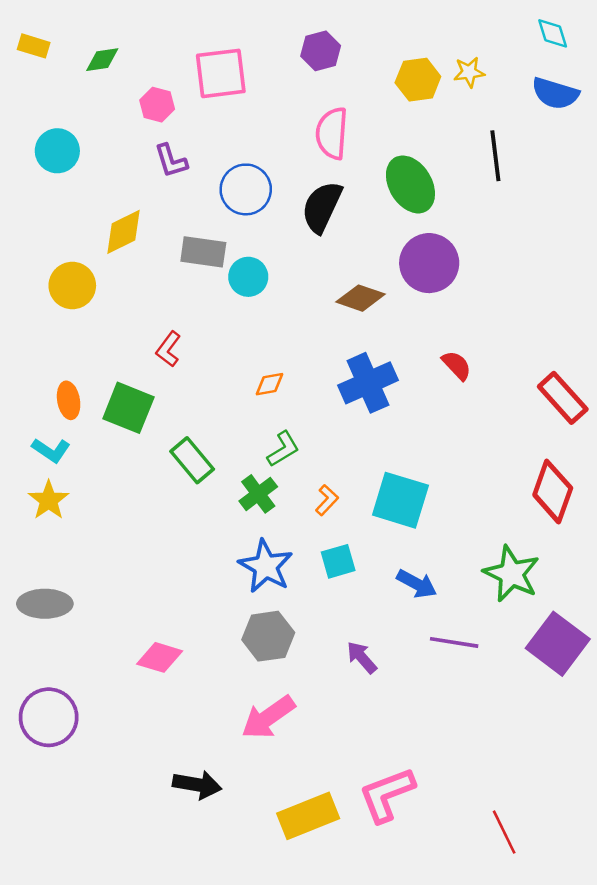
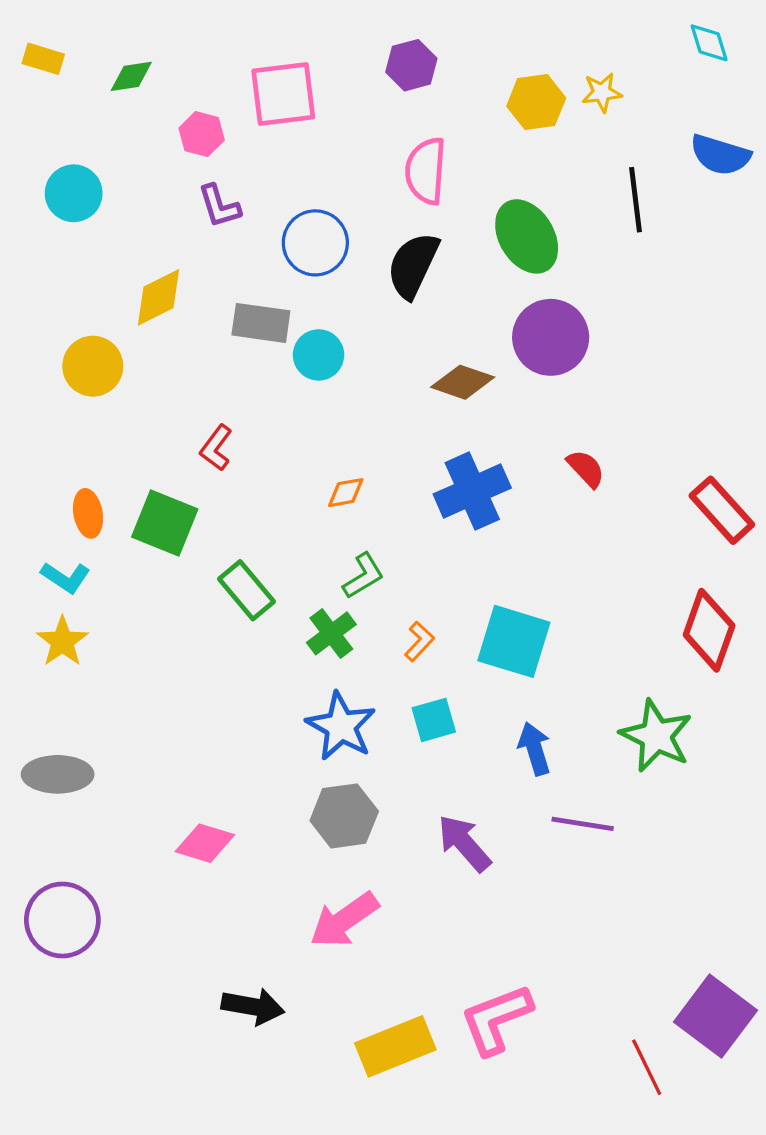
blue semicircle: (555, 93) -> (720, 155), moved
blue arrow: (417, 584) -> (535, 749), turned -135
purple square: (558, 644) -> (715, 1016), moved
purple arrow: (362, 657) -> (464, 843), size x1.4

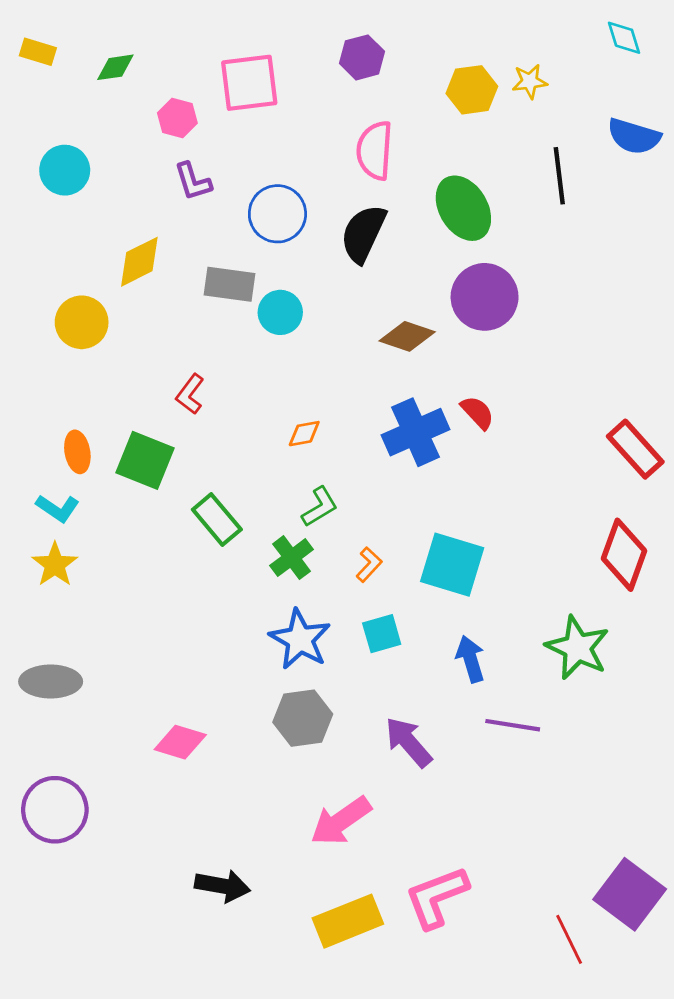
red semicircle: (586, 469) -> (477, 412), moved
pink arrow: (344, 920) -> (341, 821), moved

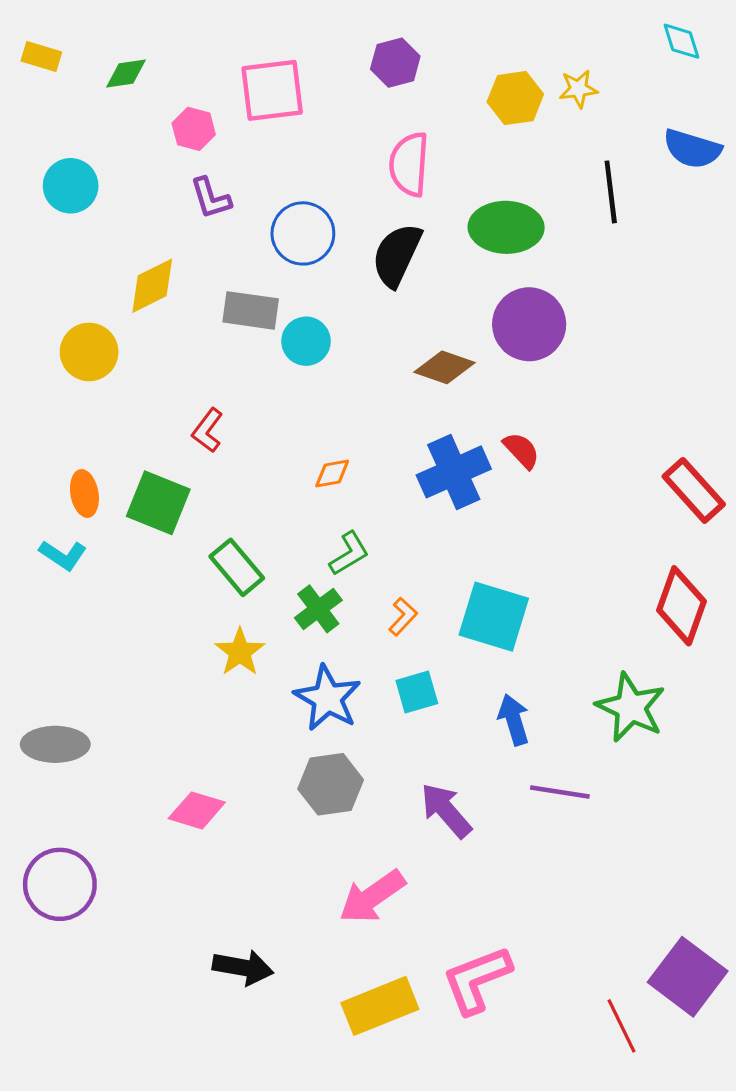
green ellipse: (463, 208) -> (506, 227), turned -58
yellow star: (55, 565) -> (240, 652), moved

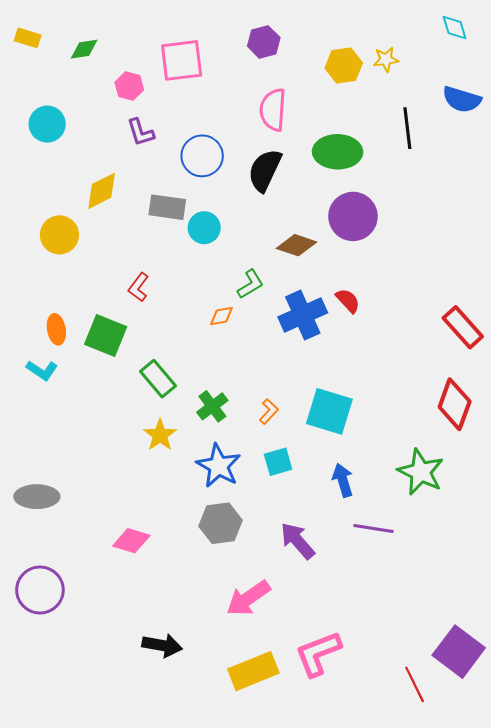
green L-shape: (349, 554) -> (250, 284), moved

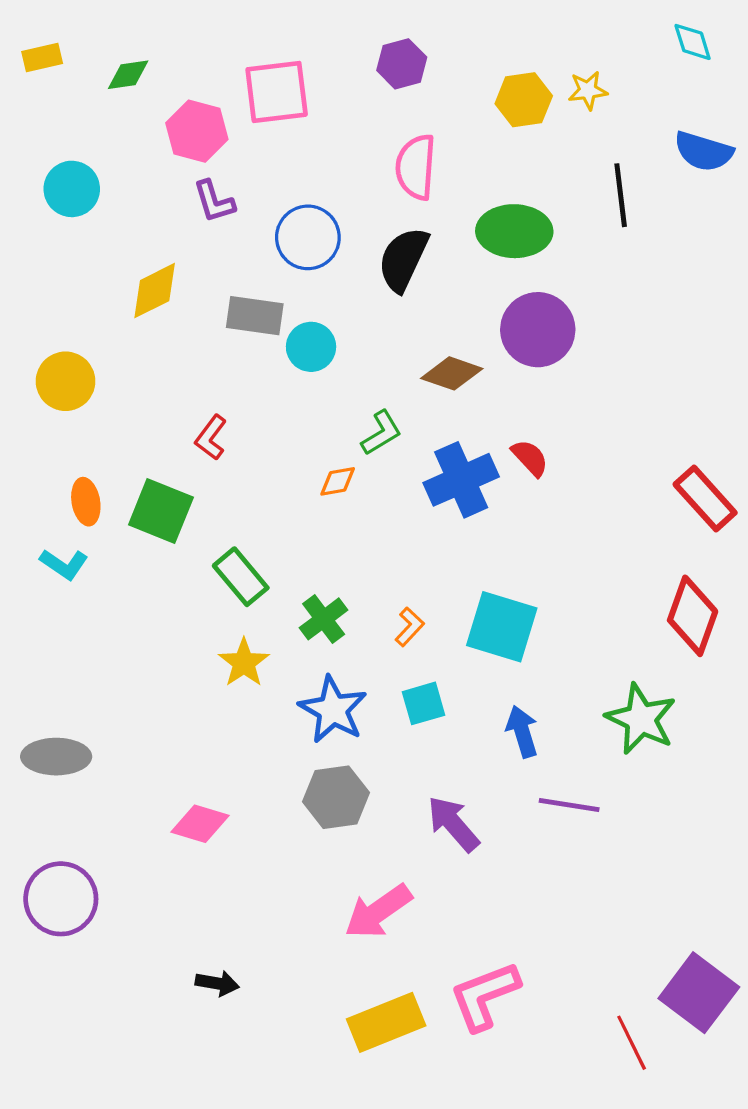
yellow rectangle: (28, 38) -> (42, 58), turned -30
pink hexagon: (129, 86) -> (197, 131), size x1.4
yellow circle: (59, 235) -> (66, 381), moved
black arrow: (162, 645) -> (217, 983), moved, size x0.7

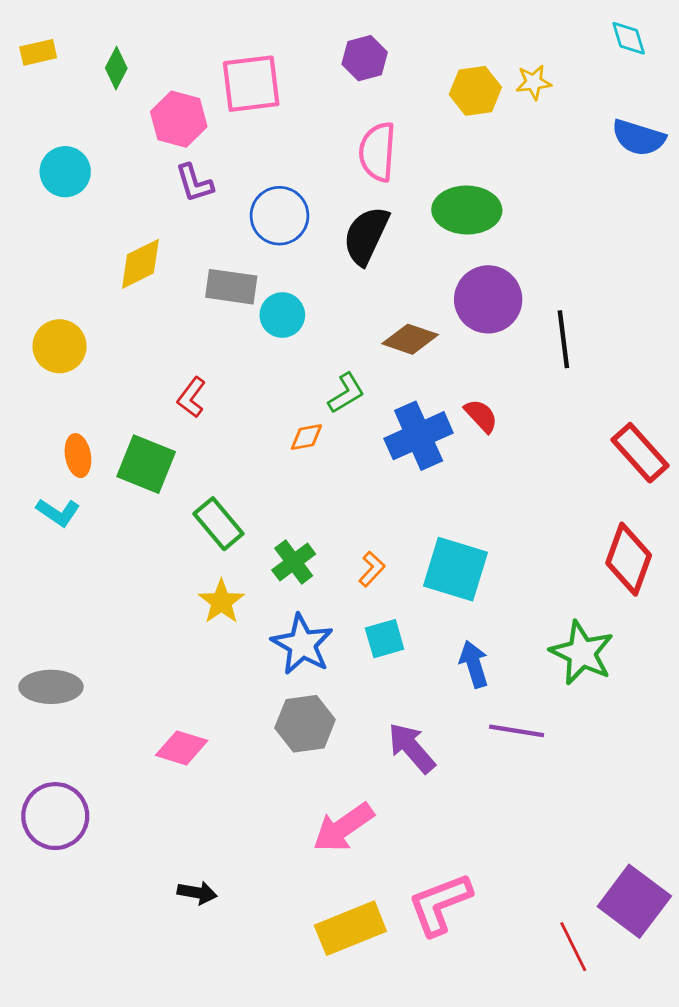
green diamond: (128, 75) -> (116, 68), turned -54
black line: (621, 195) -> (563, 339), moved

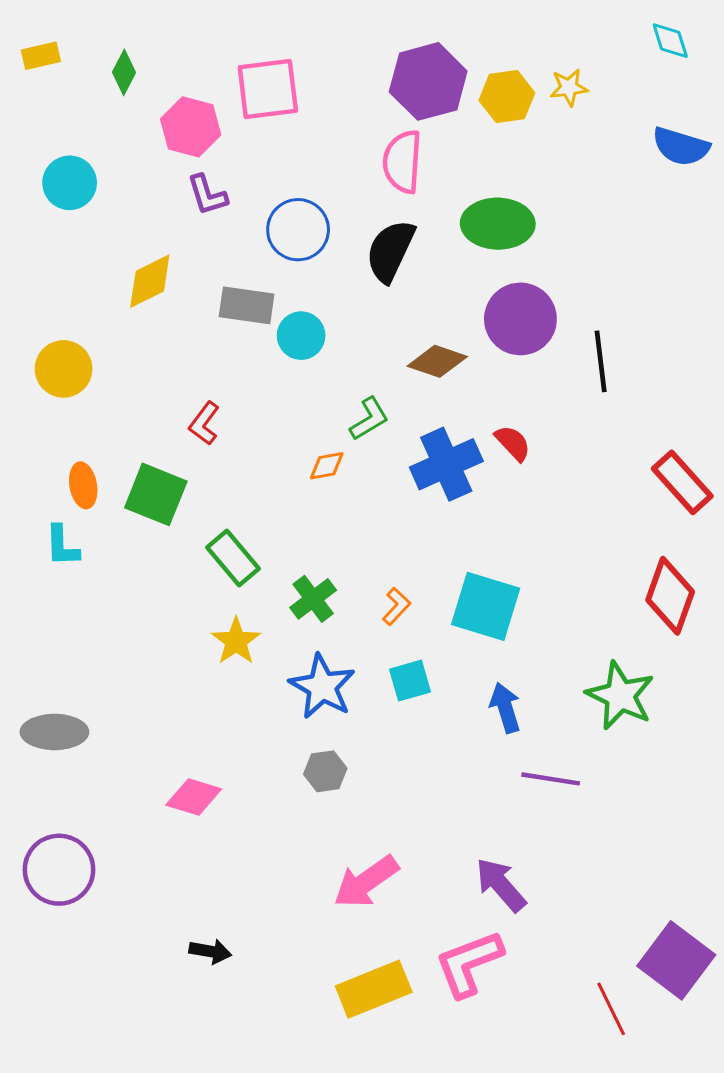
purple hexagon: (365, 58) -> (428, 81), moved, size x1.6
cyan L-shape: (58, 512) -> (62, 546), turned 54
gray hexagon: (305, 724) -> (325, 771), size x0.7
purple arrow: (411, 748) -> (501, 885), moved

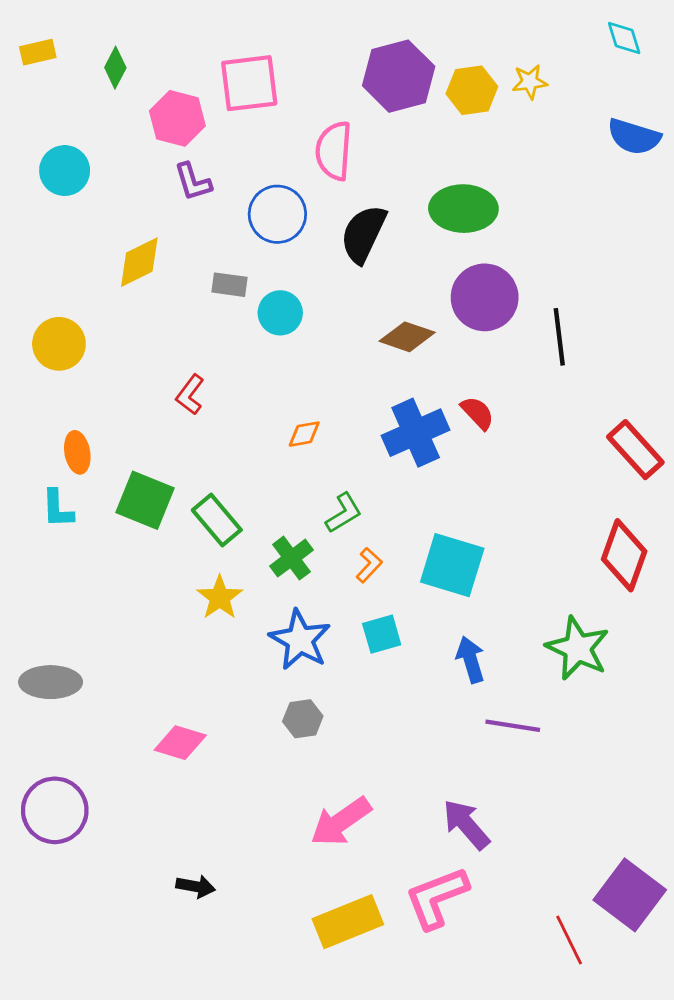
pink semicircle: (402, 162) -> (334, 151), moved
gray rectangle: (247, 305) -> (229, 285), size x0.7
green L-shape: (369, 419) -> (344, 513), moved
green square: (156, 494) -> (145, 500), moved

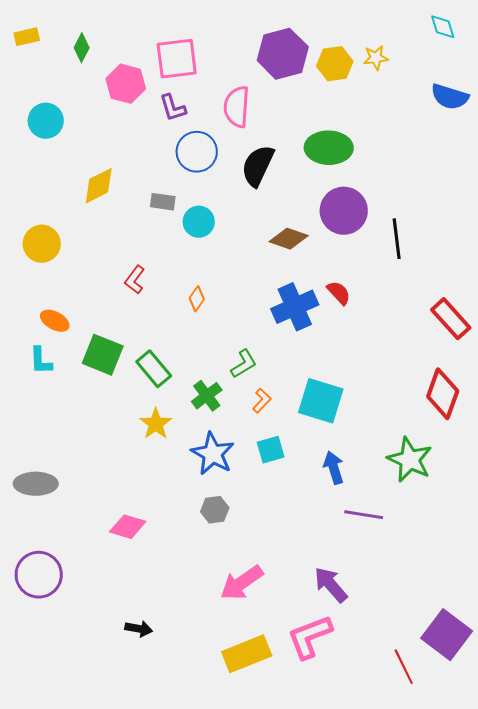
purple L-shape: (193, 182) -> (173, 108), moved
orange diamond: (304, 434) -> (197, 299), moved, turned -45
orange ellipse: (77, 452) -> (55, 321), turned -52

